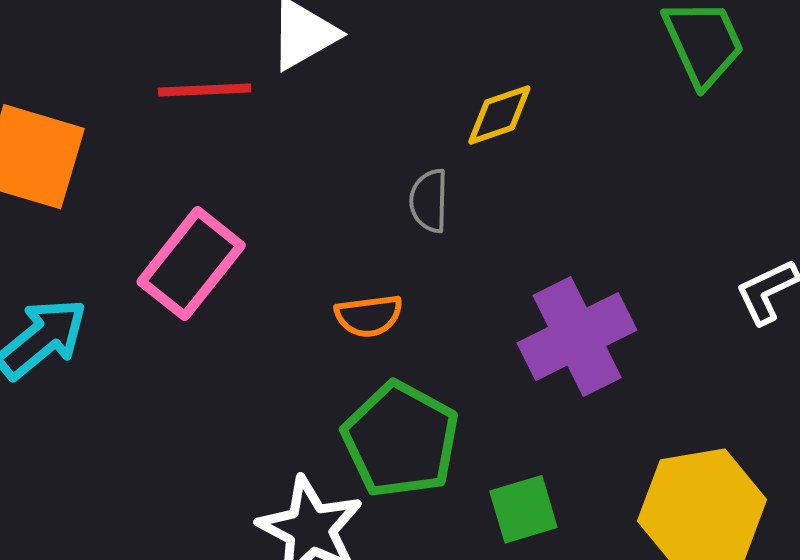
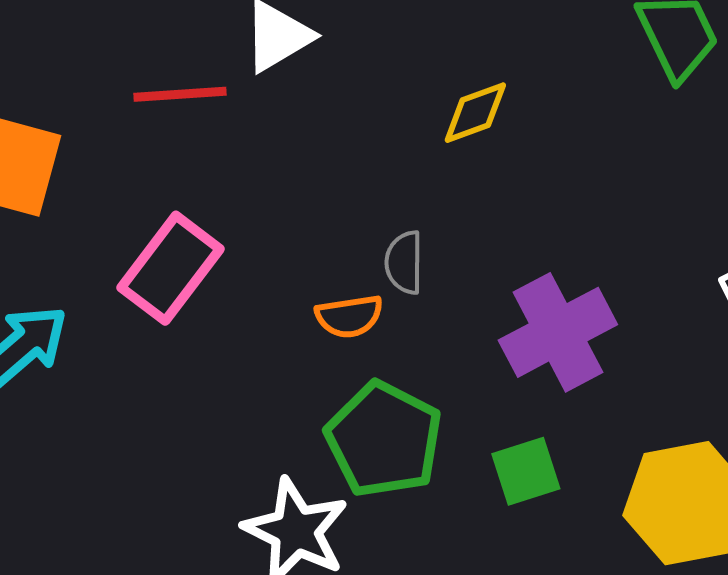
gray semicircle: (429, 201) -> (404, 263), moved
green square: (523, 509) -> (526, 471), moved

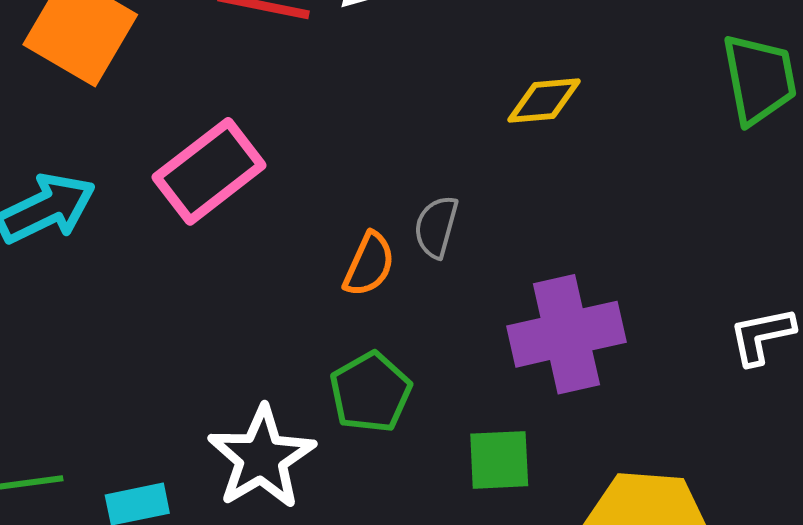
orange semicircle: (349, 316) -> (369, 264), turned -72
green pentagon: (384, 439) -> (370, 392), size x0.7

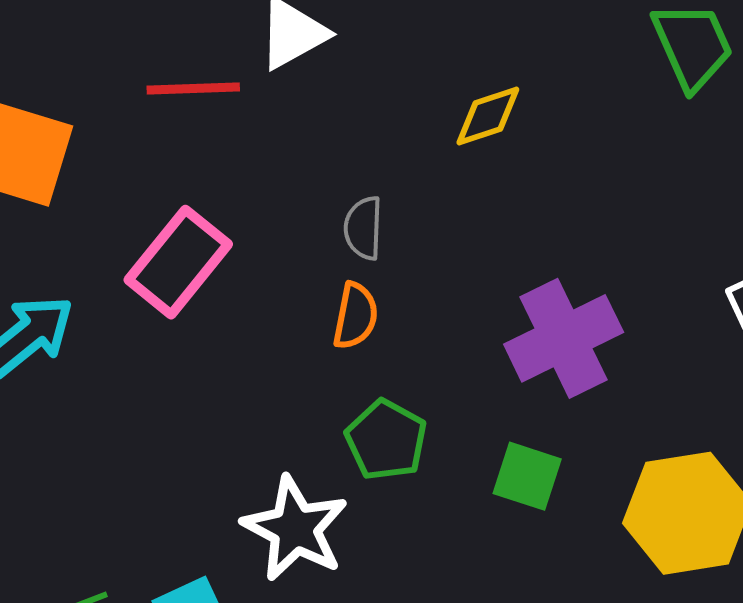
gray semicircle: (436, 227) -> (363, 228), moved
green square: (499, 460) -> (527, 476), turned 34

